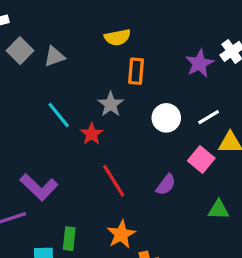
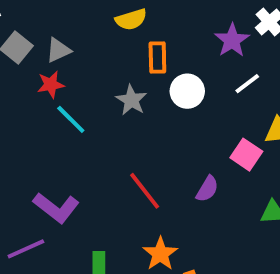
white line: (209, 117) -> (247, 84), moved
white circle: (166, 118) -> (187, 91), moved
red star: (92, 134) -> (51, 85), moved, turned 30

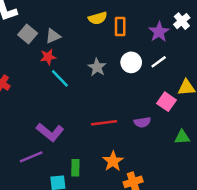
orange rectangle: (157, 57) -> (120, 26), moved
white line: (247, 84) -> (159, 62), moved
purple semicircle: (207, 189) -> (142, 122), turned 49
red line: (145, 191) -> (104, 123), turned -60

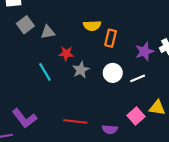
red star: (48, 57) -> (66, 53), moved

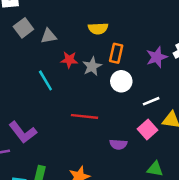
orange rectangle: (111, 38) -> (116, 53), moved
gray star: (81, 70) -> (92, 66), moved
white line: (138, 78) -> (151, 101), moved
red line: (75, 121) -> (84, 116), moved

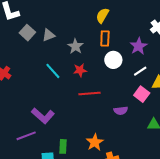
yellow semicircle: (98, 29) -> (102, 16), moved, turned 133
purple star: (157, 57) -> (139, 46), moved
red star: (69, 60) -> (80, 70), moved
gray star: (92, 66) -> (75, 46), moved

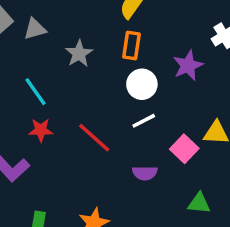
red star: (80, 70) -> (41, 130), moved
white line: (140, 71) -> (144, 121), moved
red line: (90, 94) -> (94, 138), turned 40

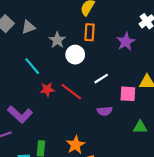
white circle: (142, 84) -> (75, 55), moved
red star: (41, 130) -> (47, 89), moved
pink square: (184, 149) -> (128, 94), turned -35

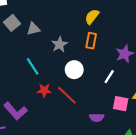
white circle: (75, 55) -> (74, 70), moved
white line: (101, 79) -> (109, 77), moved, turned -32

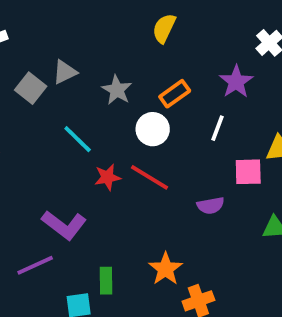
gray square: (12, 23) -> (31, 88), moved
orange rectangle: (91, 41) -> (175, 94), moved, turned 56

